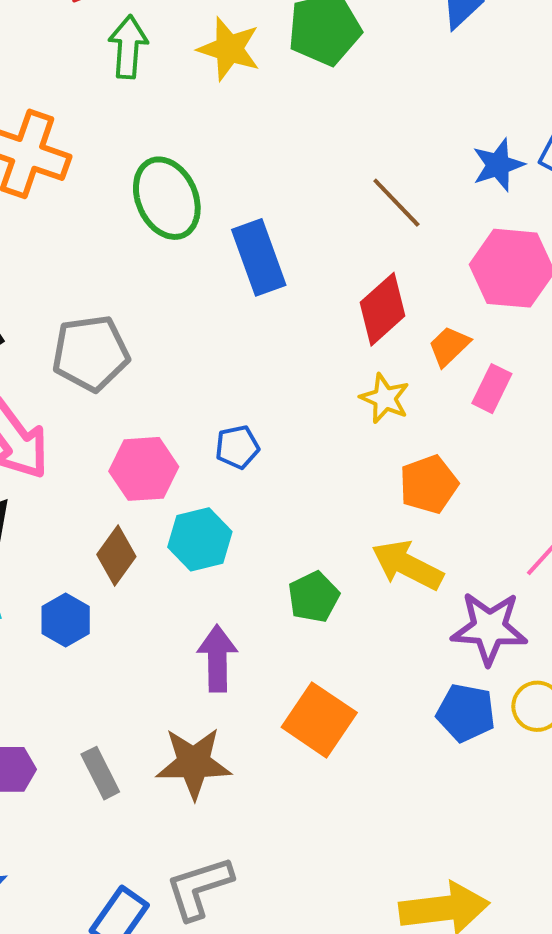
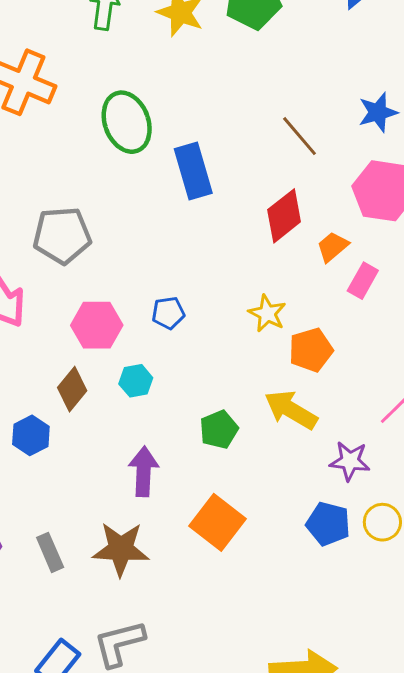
yellow star: (385, 398) -> (267, 313), moved
cyan hexagon: (200, 539) -> (136, 381), size x0.7
purple star: (489, 628) -> (350, 461), size x0.7

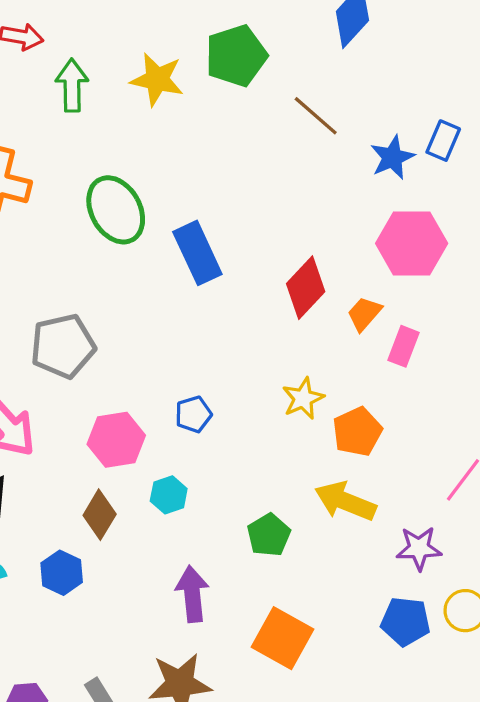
brown line: (299, 136) -> (316, 116), moved
yellow star: (267, 313) -> (303, 398), turned 30

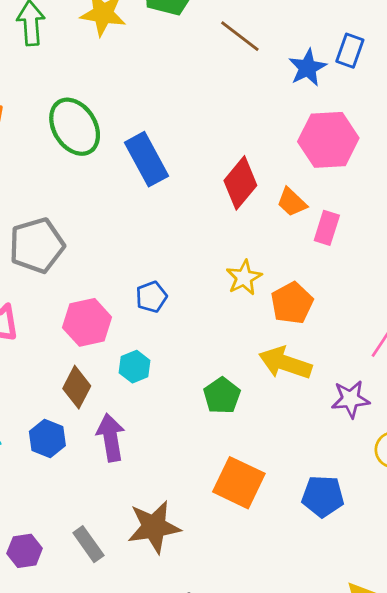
orange trapezoid: (364, 314) -> (292, 202), turned -84
purple arrow: (192, 594) -> (111, 437), moved
blue pentagon: (406, 621) -> (323, 496), moved

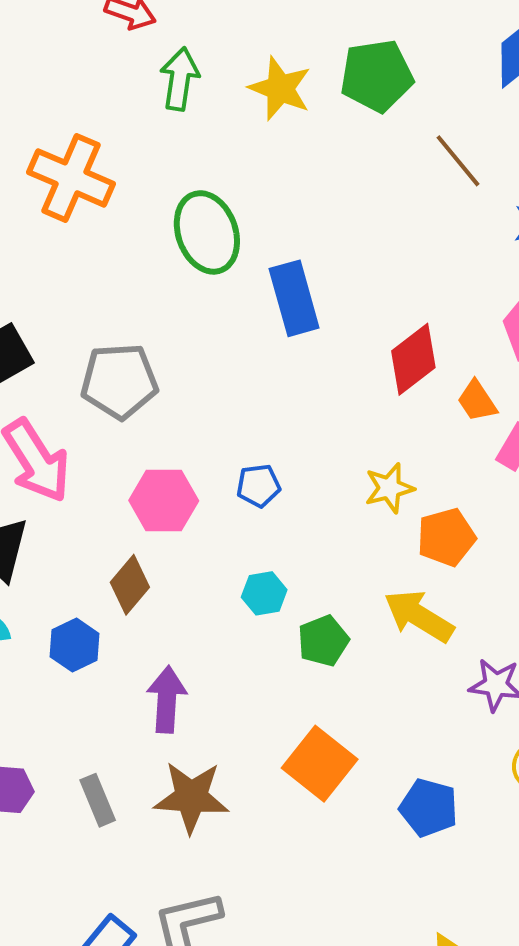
cyan hexagon: (135, 367) -> (264, 593), moved
purple arrow: (111, 437) -> (167, 699), moved

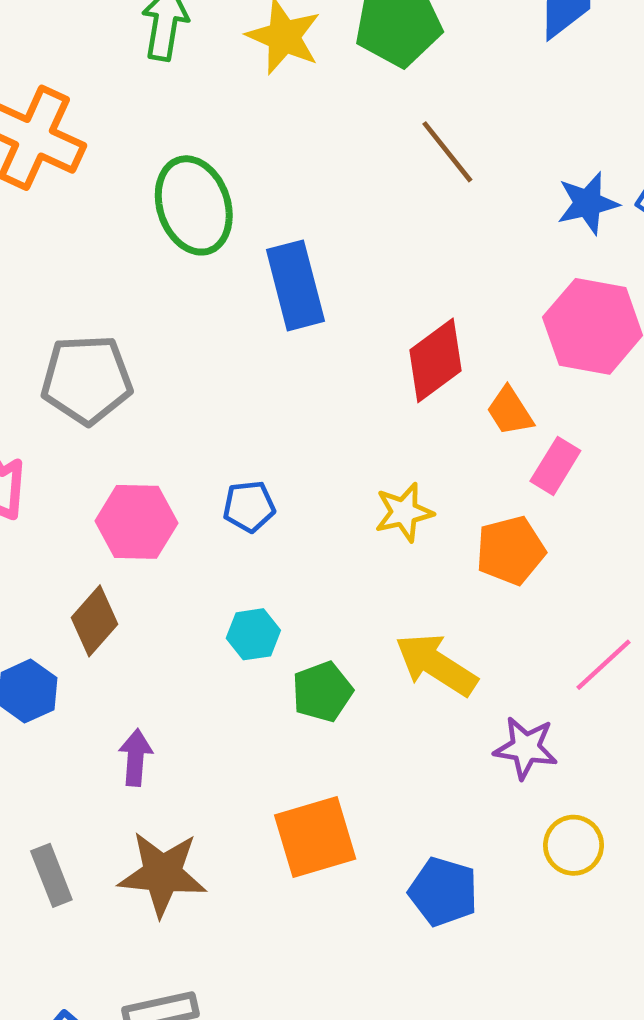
brown line: (458, 161) -> (447, 152), moved
orange pentagon: (446, 537) -> (510, 550), moved
purple arrow: (167, 699) -> (136, 758), size x0.7
orange square: (320, 764) -> (315, 837), turned 34

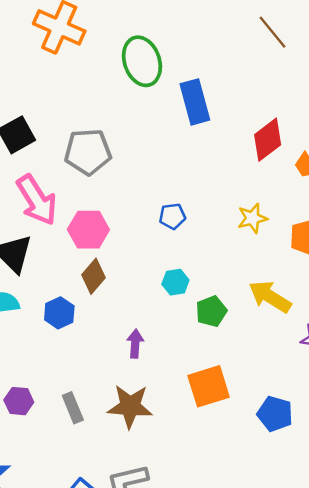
pink hexagon: (136, 522) -> (88, 230), moved
purple arrow: (136, 758) -> (135, 344), moved

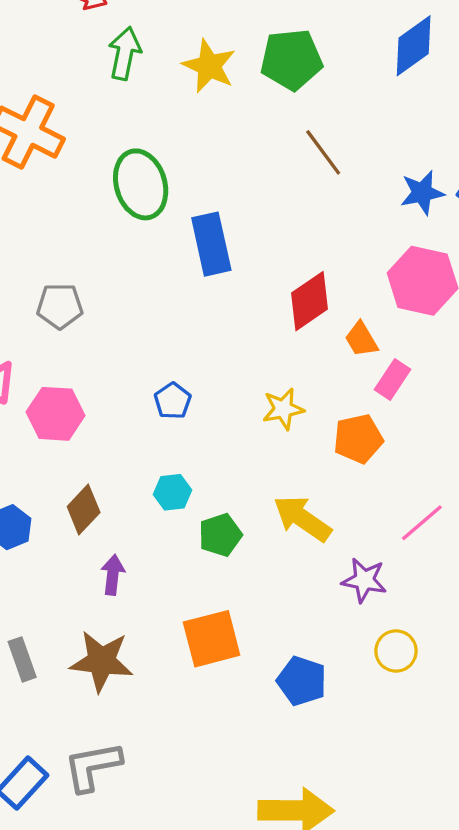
gray pentagon: (88, 152) -> (60, 306), size x0.7
blue pentagon: (172, 216) -> (173, 401), turned -30
brown diamond: (93, 276) -> (84, 509), moved

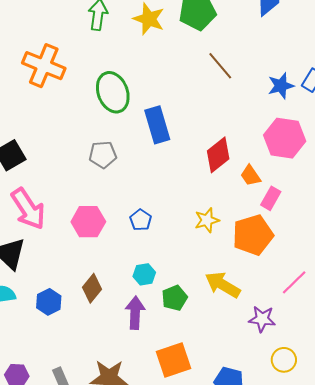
gray pentagon: (60, 306) -> (103, 155), moved
pink hexagon: (56, 414) -> (88, 222), moved
orange pentagon: (358, 439) -> (253, 235), size x1.4
purple arrow: (113, 575) -> (135, 313), moved, size x1.4

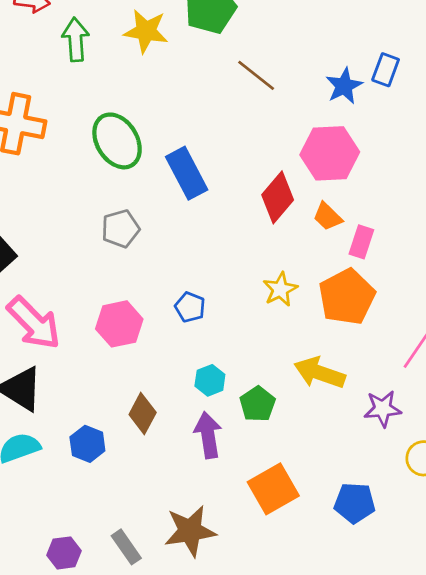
pink hexagon: (285, 138) -> (330, 153), moved

